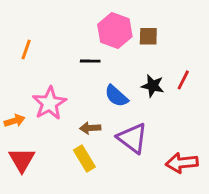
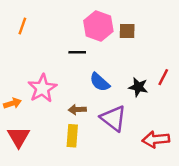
orange line: (26, 49) -> (22, 26), moved
red line: (183, 80) -> (163, 77), moved
black star: (153, 86) -> (138, 87), moved
yellow rectangle: (84, 158) -> (72, 136), turned 35

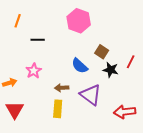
brown square: (127, 31) -> (102, 52), moved, turned 32
black line: (77, 52) -> (38, 40), moved
pink star: (42, 88) -> (34, 71), size x0.7

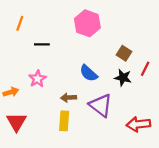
brown square: (102, 52) -> (124, 53), moved

